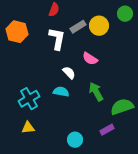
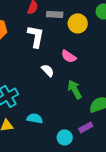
gray rectangle: (78, 27) -> (55, 14), moved, turned 35
cyan semicircle: (61, 92) -> (35, 118), moved
cyan circle: (75, 140) -> (65, 137), moved

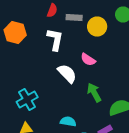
white semicircle: (48, 70) -> (67, 74), size x1.5
cyan semicircle: (35, 118) -> (68, 122), moved

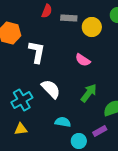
white L-shape: (55, 40) -> (37, 52), moved
white semicircle: (67, 74) -> (51, 89), moved
green arrow: (94, 92) -> (89, 93), turned 66

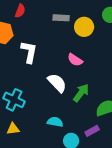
red semicircle: (47, 11) -> (20, 11), moved
white semicircle: (51, 89) -> (57, 83), moved
cyan cross: (22, 100) -> (14, 100), turned -35

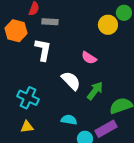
gray rectangle: (61, 18) -> (50, 22), moved
yellow circle: (84, 27) -> (108, 25), moved
purple rectangle: (92, 131) -> (106, 129), size x1.5

